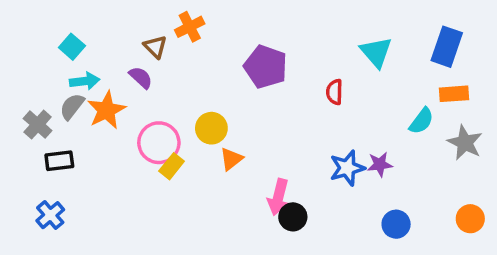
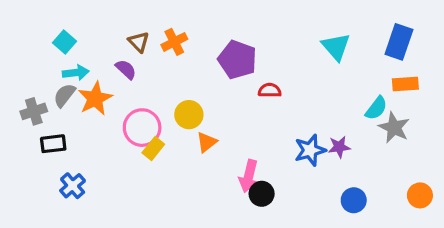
orange cross: (190, 27) -> (174, 42), moved
red semicircle: (334, 92) -> (270, 90), moved, turned 90
gray cross: (38, 125) -> (34, 111), turned 30
gray star: (465, 143) -> (394, 128), moved
blue cross: (50, 215) -> (73, 186), moved

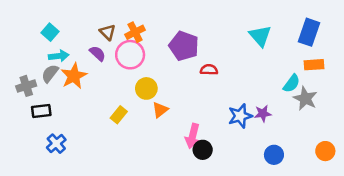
pink circle: (142, 128) -> (130, 55), moved

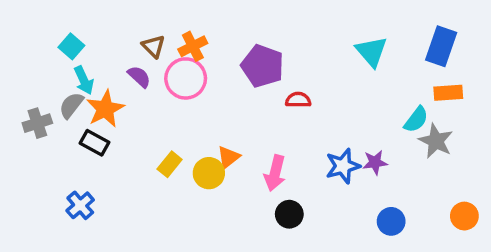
cyan arrow: (59, 56) -> (84, 80), turned 72
yellow circle: (146, 88) -> (209, 173), moved
black rectangle: (41, 111) -> (95, 143), moved, turned 36
pink arrow: (193, 136) -> (275, 173), moved

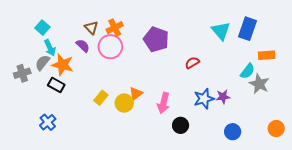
blue rectangle: (441, 46) -> (247, 29), moved
red semicircle: (298, 100) -> (192, 63), moved, turned -32
orange star: (105, 109) -> (63, 65), turned -30
black circle: (289, 214) -> (181, 125), moved

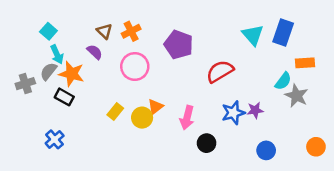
pink circle: (110, 47) -> (135, 67), moved
red semicircle: (192, 63) -> (220, 71), size x1.6

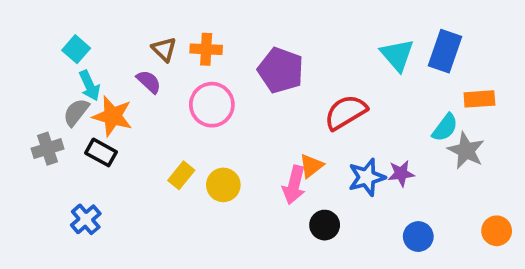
orange cross: (131, 31) -> (206, 49), turned 30
gray cross: (25, 84) -> (48, 149), moved
orange triangle: (155, 107) -> (311, 166), moved

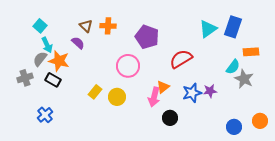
cyan triangle: (397, 55) -> (208, 29), turned 36
pink circle: (212, 105) -> (128, 66), moved
blue circle: (418, 237) -> (234, 127), moved

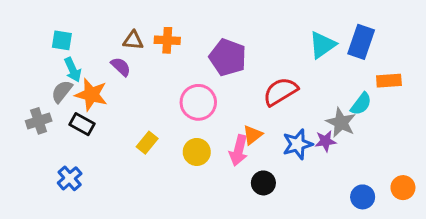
cyan square: (40, 26) -> (62, 40), turned -32
brown triangle: (86, 26) -> (133, 40), turned -40
gray star: (244, 79) -> (341, 122), moved
yellow circle: (117, 97) -> (197, 152), moved

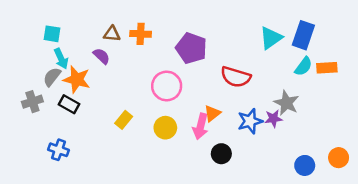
red semicircle: (280, 91) -> (236, 77), turned -132
cyan semicircle: (361, 104) -> (303, 66), moved
blue cross: (70, 178) -> (59, 150), turned -30

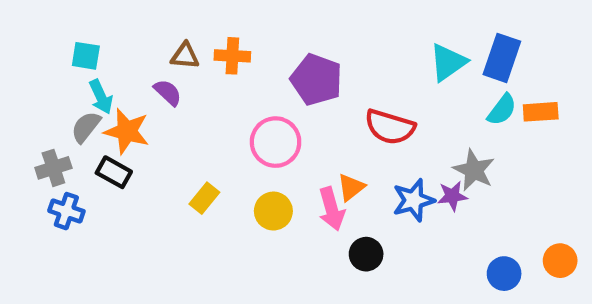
pink arrow: (200, 126) -> (332, 209), turned -30
blue cross: (59, 150) -> (66, 211), moved

